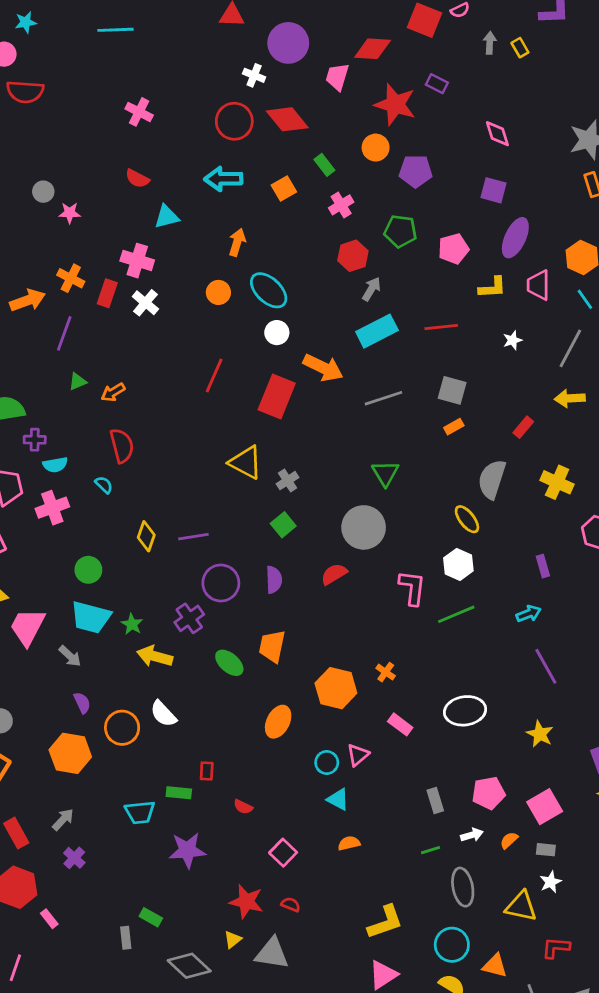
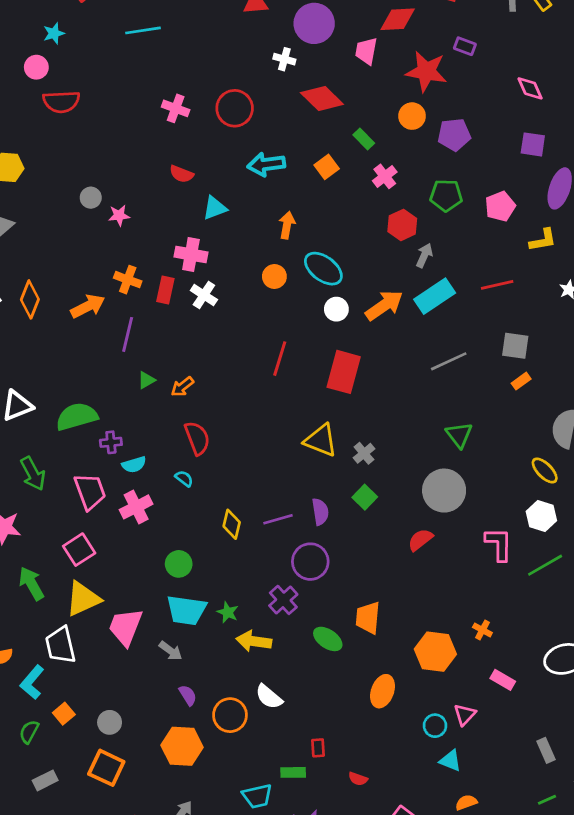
red circle: (234, 121) -> (235, 108), moved
orange arrow: (323, 368) -> (384, 305), moved, turned -54
purple semicircle: (274, 580) -> (320, 512), moved

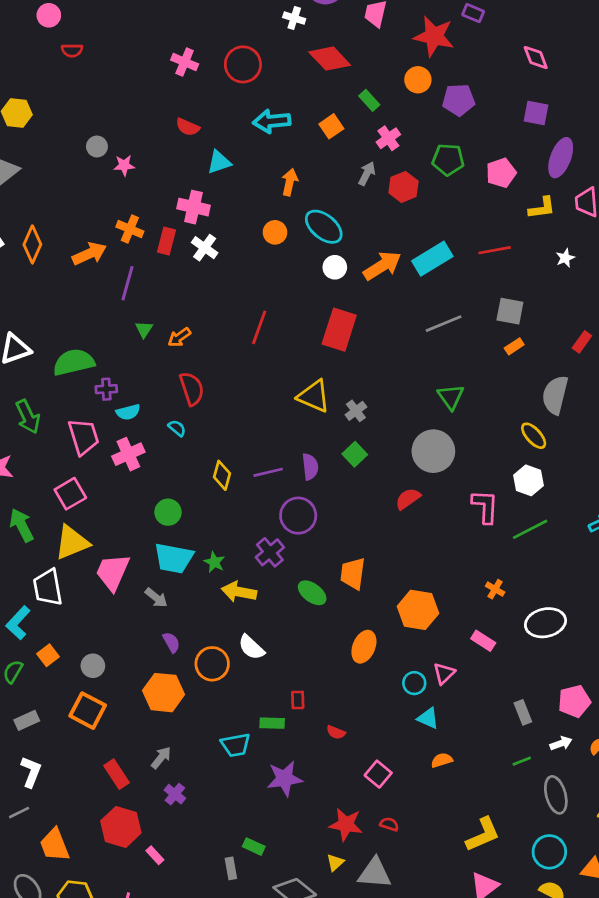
red semicircle: (61, 102) -> (72, 50), size x0.6
gray arrow: (424, 255) -> (367, 174), moved
red line: (280, 359) -> (259, 327), moved
green triangle: (146, 380) -> (144, 329), turned -30
orange cross: (482, 630) -> (495, 589), moved

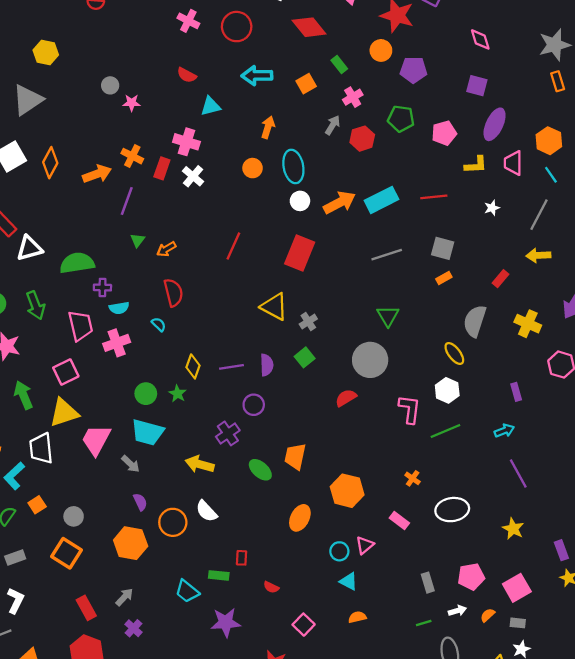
cyan ellipse: (324, 227) -> (293, 166), turned 36
purple circle: (298, 516) -> (254, 405), size x0.7
green star: (214, 562) -> (177, 394), moved
cyan trapezoid: (236, 745) -> (187, 591), turned 45

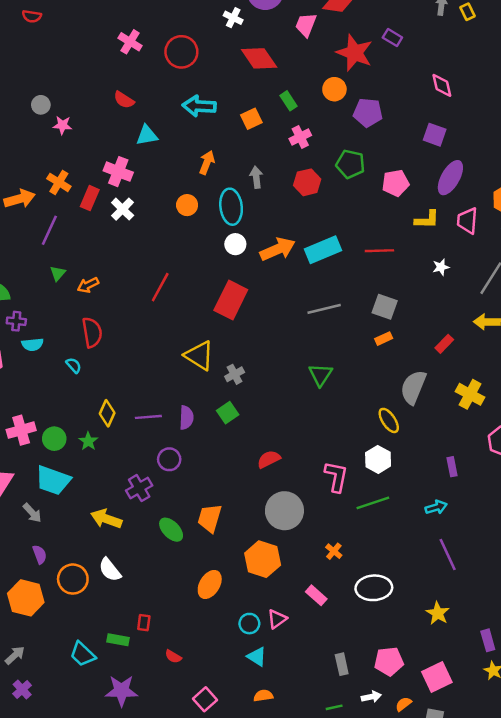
gray arrow: (333, 125) -> (256, 177), moved, turned -42
pink cross: (117, 343) -> (21, 430), moved
gray circle: (370, 360) -> (284, 511), moved

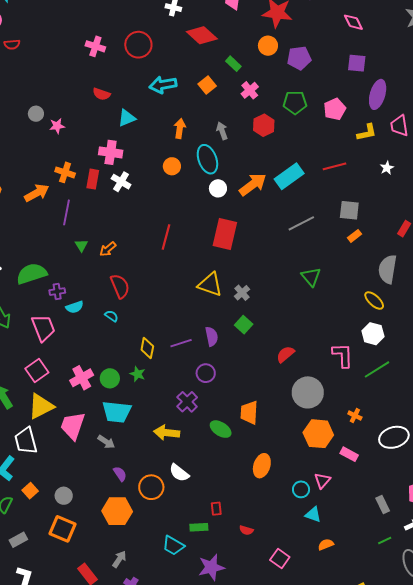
orange hexagon: (263, 559) -> (318, 434), moved

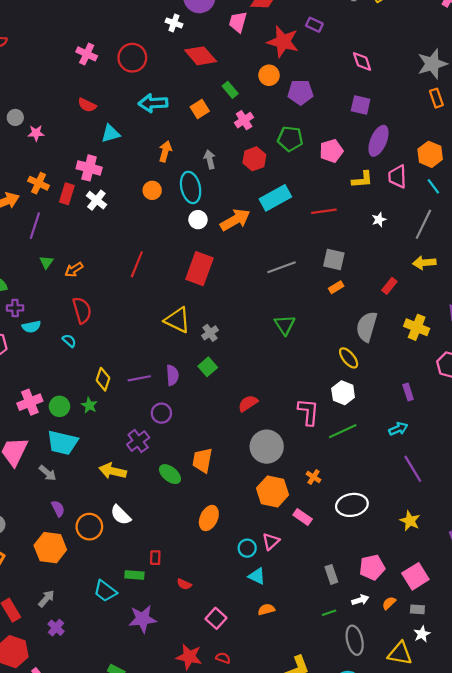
cyan rectangle: (289, 176) -> (275, 198), moved

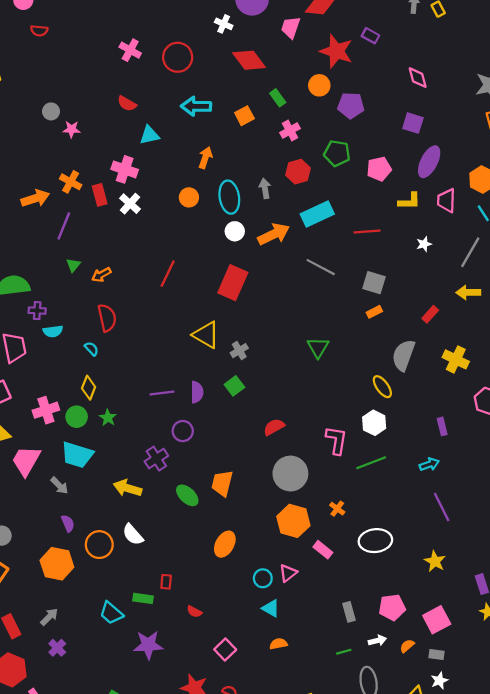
gray arrow: (210, 159) -> (265, 188), moved
red rectangle: (67, 194) -> (100, 195), turned -36
gray line: (281, 267) -> (321, 267), moved, turned 44
yellow diamond: (103, 379) -> (89, 388), moved

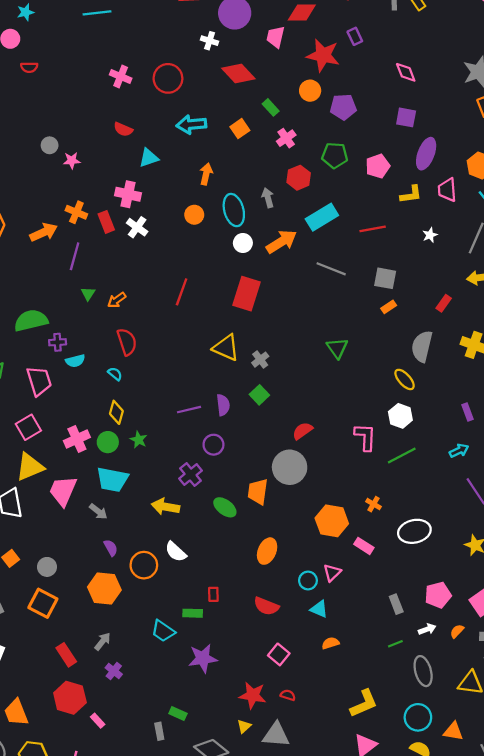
purple rectangle: (370, 36) -> (355, 36), turned 42
gray circle: (290, 474) -> (290, 467), moved
red semicircle: (194, 612) -> (266, 606), moved, size x1.6

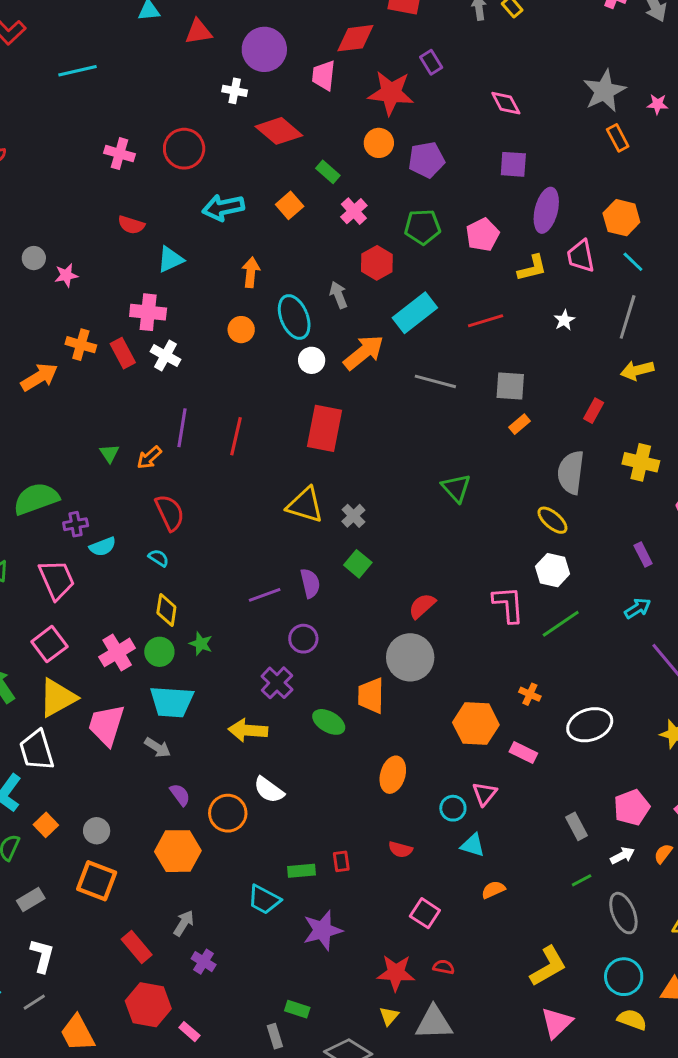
purple line: (75, 256) -> (182, 428), moved
red rectangle: (213, 594) -> (341, 861), moved
red semicircle: (266, 606) -> (400, 850), size x0.7

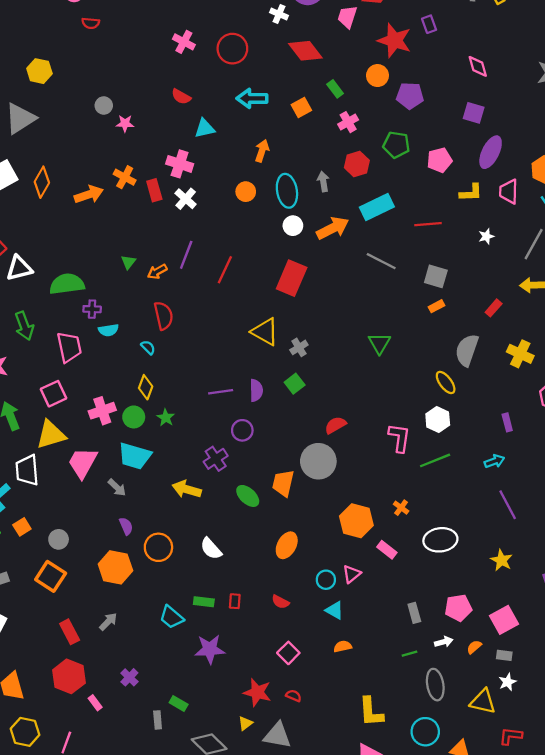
white semicircle: (269, 790) -> (211, 549), moved
purple cross: (204, 962) -> (129, 677), moved
yellow L-shape: (548, 966) -> (371, 712), turned 104

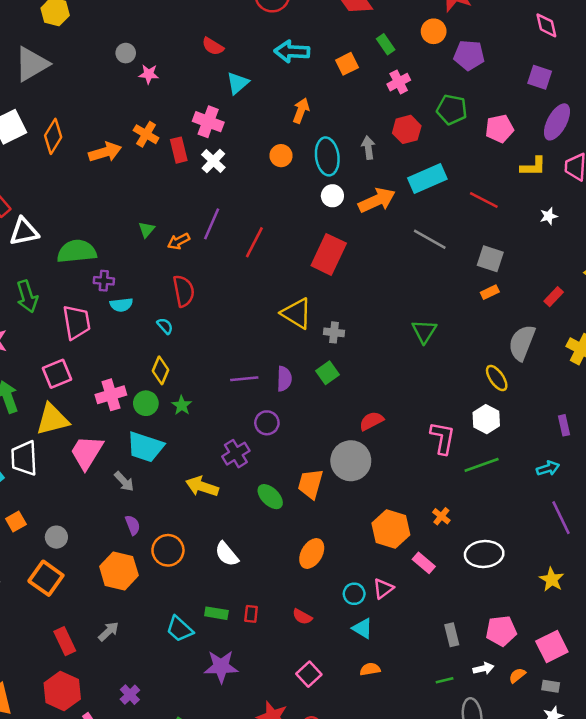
cyan triangle: (205, 128) -> (238, 83), turned -30
red line: (428, 224) -> (484, 200), turned 30
gray cross: (299, 347) -> (334, 332), turned 36

